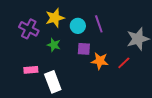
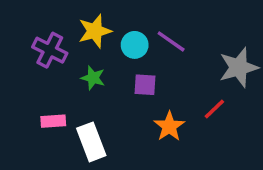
purple line: (99, 24) -> (171, 41), turned -36
orange star: (100, 61) -> (169, 126), moved, turned 30

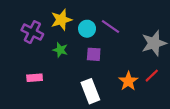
red line: (214, 109) -> (152, 76), moved
orange star: (169, 126) -> (128, 81), moved
white rectangle: (91, 142) -> (90, 91), moved

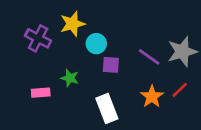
purple line: (110, 26) -> (149, 57), moved
cyan circle: (87, 29) -> (96, 44), moved
green star: (60, 50) -> (70, 78), moved

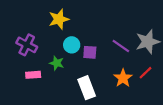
purple cross: (38, 38) -> (27, 45), moved
cyan circle: (96, 44) -> (72, 45), moved

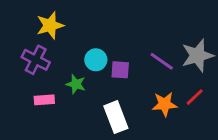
yellow star: (59, 19) -> (50, 25), moved
orange star: (123, 78) -> (165, 104), turned 30

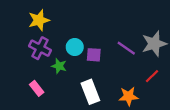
purple cross: (36, 60) -> (40, 48), moved
pink rectangle: (44, 100) -> (37, 88), moved, turned 56
orange star: (165, 104) -> (128, 96), moved

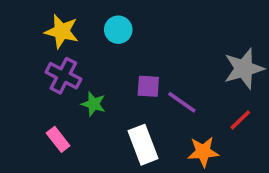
yellow star: (39, 20) -> (62, 31), turned 30
cyan circle: (75, 47) -> (118, 30), moved
purple line: (126, 48) -> (182, 102), moved

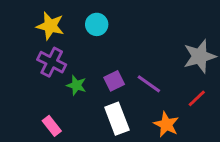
purple square: (148, 86) -> (114, 81), moved, turned -30
pink rectangle: (58, 139) -> (52, 126), moved
orange star: (203, 152) -> (166, 124), turned 30

